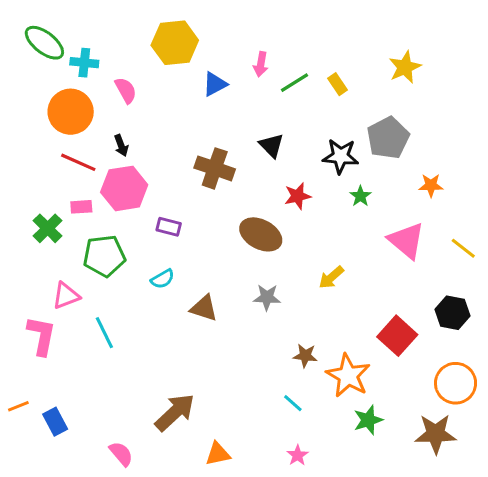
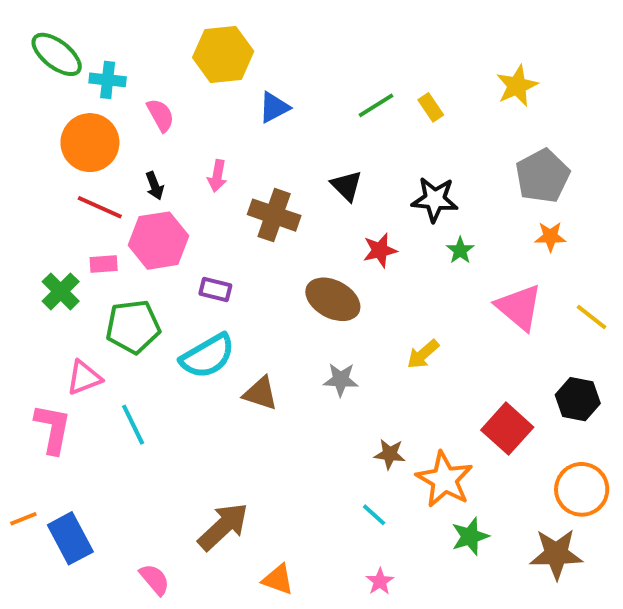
pink arrow: (261, 64) -> (217, 176), moved
gray pentagon: (388, 138) -> (542, 176), moved
cyan semicircle: (163, 279) -> (207, 356), size x1.8
blue rectangle: (55, 422) -> (70, 538), size x1.4
orange triangle: (218, 454) -> (278, 579), turned 32

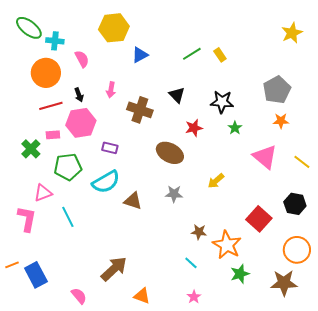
yellow star: (517, 86) -> (292, 33), moved
red line: (100, 207) -> (51, 106), turned -40

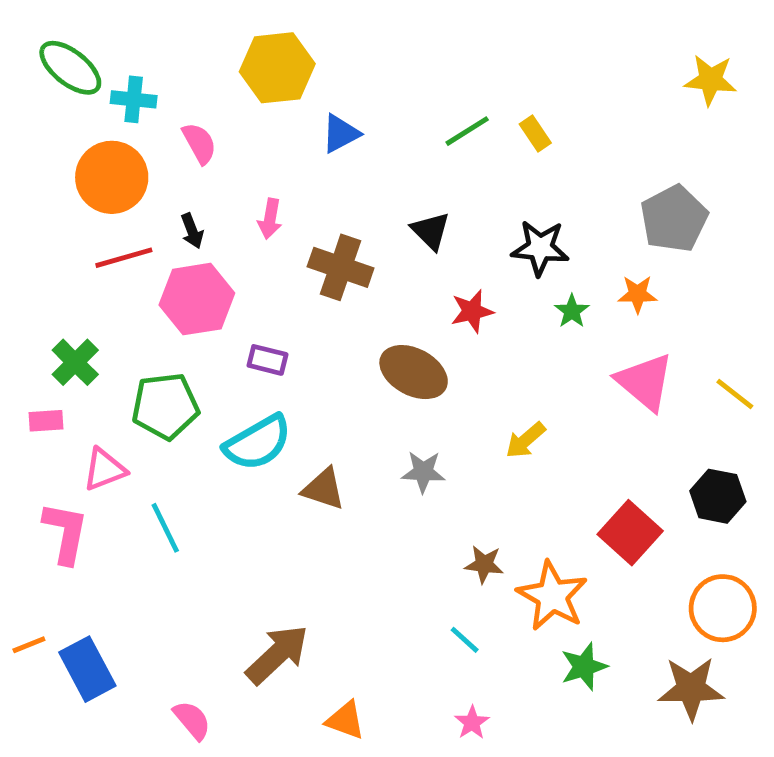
yellow star: (292, 33) -> (711, 80), turned 30
orange star: (281, 121) -> (638, 294), moved
pink rectangle: (53, 135) -> (46, 421), moved

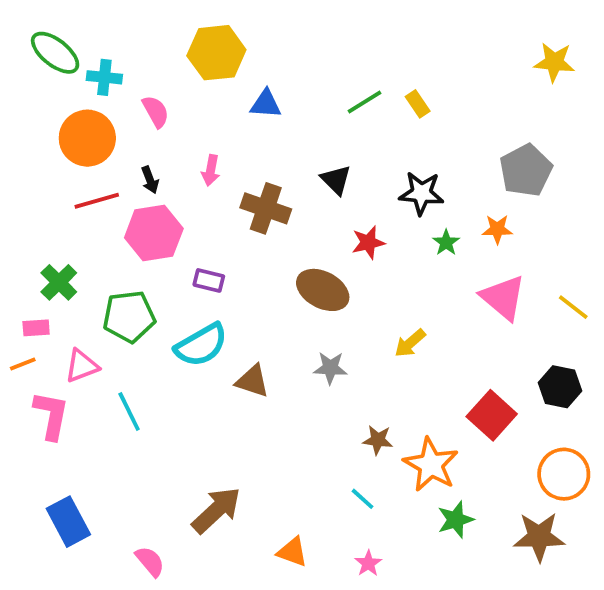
blue triangle: (341, 133) -> (266, 104), turned 32
orange line: (29, 645) -> (23, 364), moved
orange triangle: (345, 720) -> (292, 552), moved

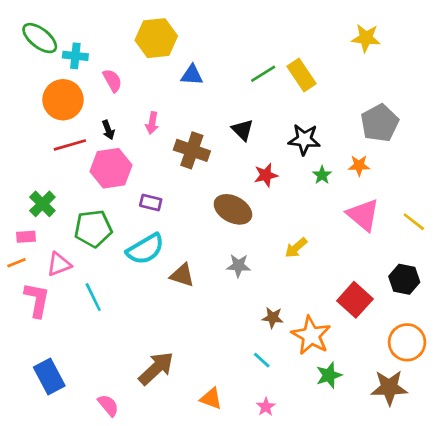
yellow star: (554, 62) -> (366, 38), moved
yellow rectangle: (418, 104) -> (301, 75), size x1.6

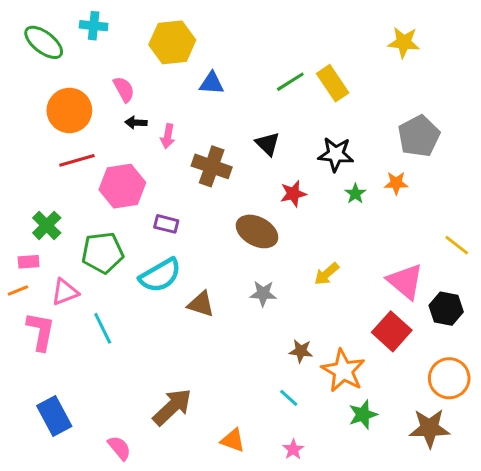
cyan cross: (75, 56) -> (94, 26), moved
black arrow: (108, 130) -> (136, 123), moved, turned 114
pink triangle: (363, 215) -> (405, 281), moved

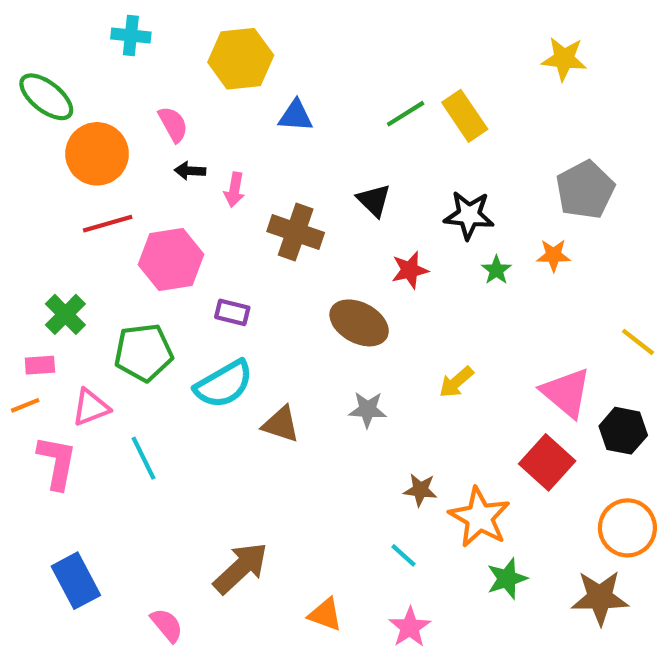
green ellipse: (44, 42) -> (46, 97), moved
pink star: (293, 449) -> (410, 627), size x1.4

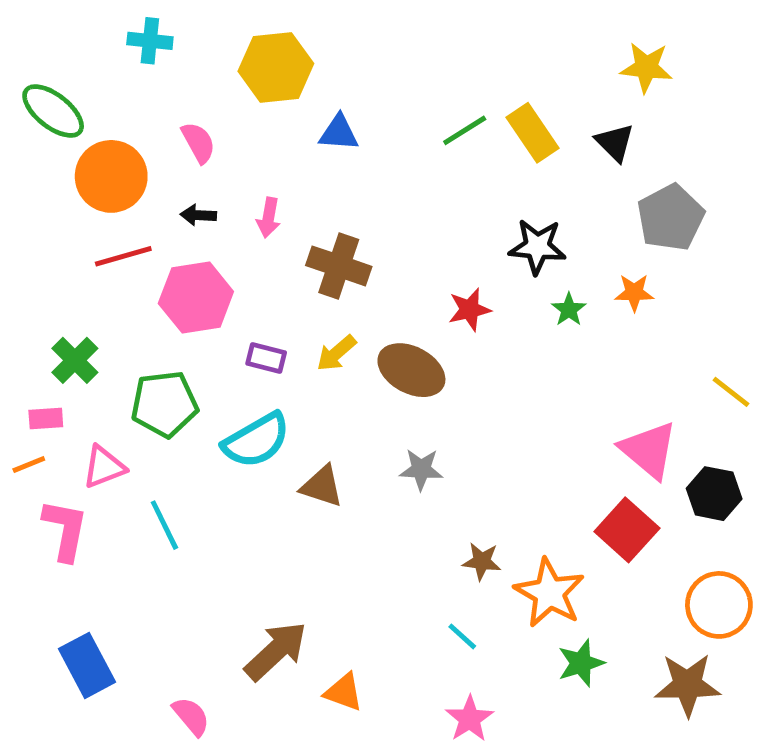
black arrow: (190, 171) -> (198, 215), moved
black triangle: (374, 200) -> (615, 142), moved
yellow arrow: (456, 382) -> (336, 353), moved
orange triangle: (325, 615) -> (344, 692), moved

